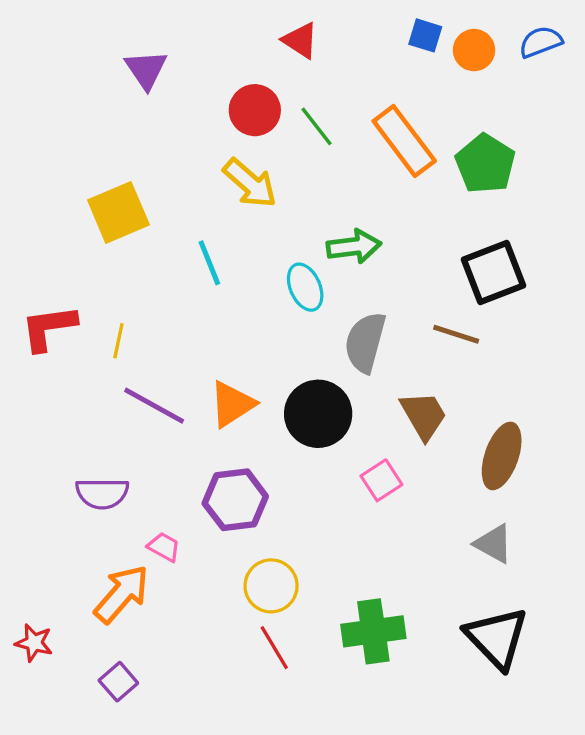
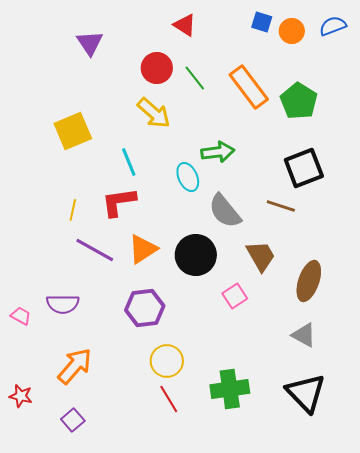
red L-shape: (49, 328) -> (119, 202), moved
gray semicircle: (365, 342) -> (225, 211), turned -54
pink trapezoid: (164, 547) -> (21, 316), moved

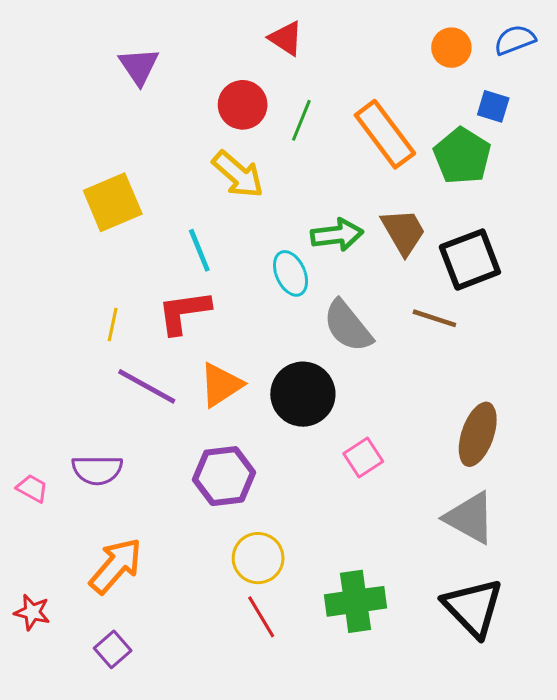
blue square: (262, 22) -> (493, 106), moved
green line: (195, 78) -> (301, 120), turned 60
brown trapezoid: (261, 256) -> (403, 232), moved
gray triangle: (304, 335) -> (470, 518), size x1.4

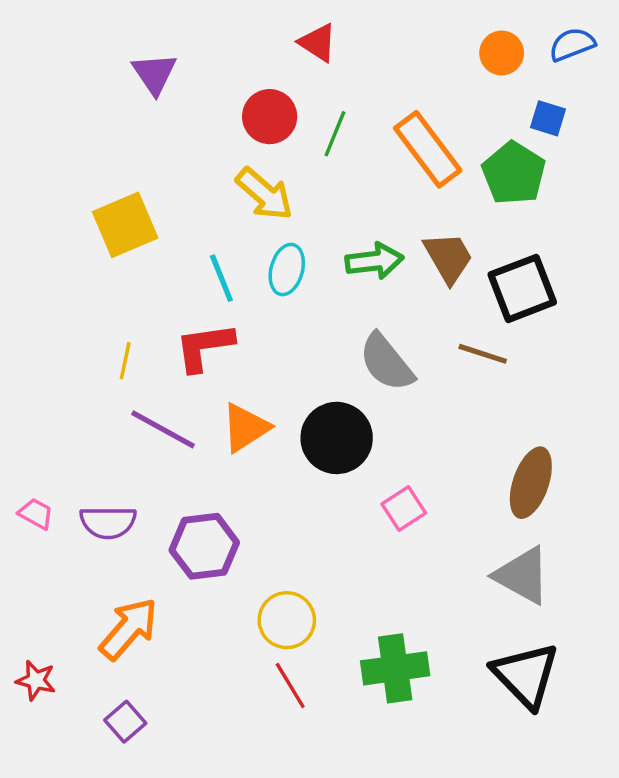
cyan ellipse: (291, 273) -> (287, 270), moved, turned 39
purple hexagon: (224, 476) -> (204, 546), moved
pink trapezoid: (32, 488) -> (36, 514), moved

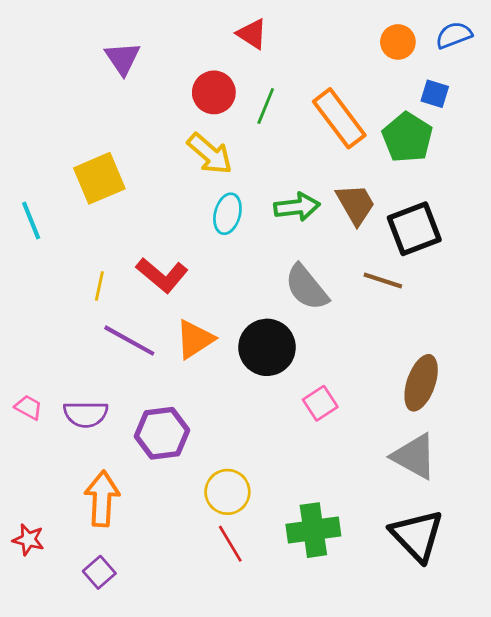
cyan line: (221, 278) -> (31, 221), moved
red L-shape: (204, 347) -> (162, 275), turned -132
orange arrow: (129, 629) -> (102, 499), turned -38

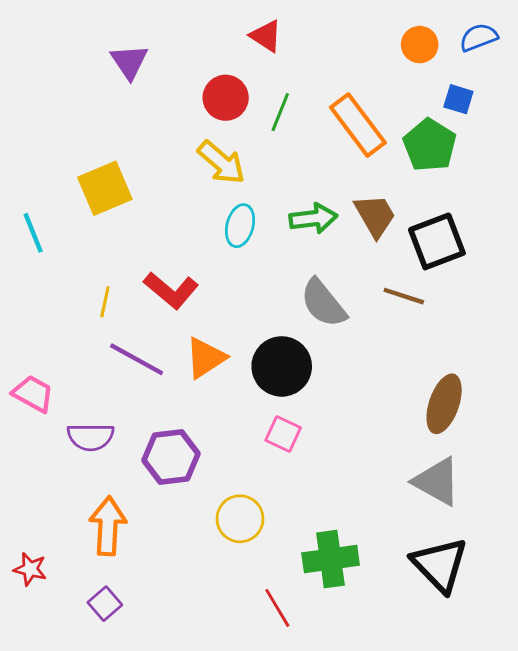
pink square: (320, 403) -> (283, 434), moved, turned -32
pink trapezoid: (28, 407) -> (33, 394), moved, size x1.4
red line: (230, 544) -> (277, 608), moved

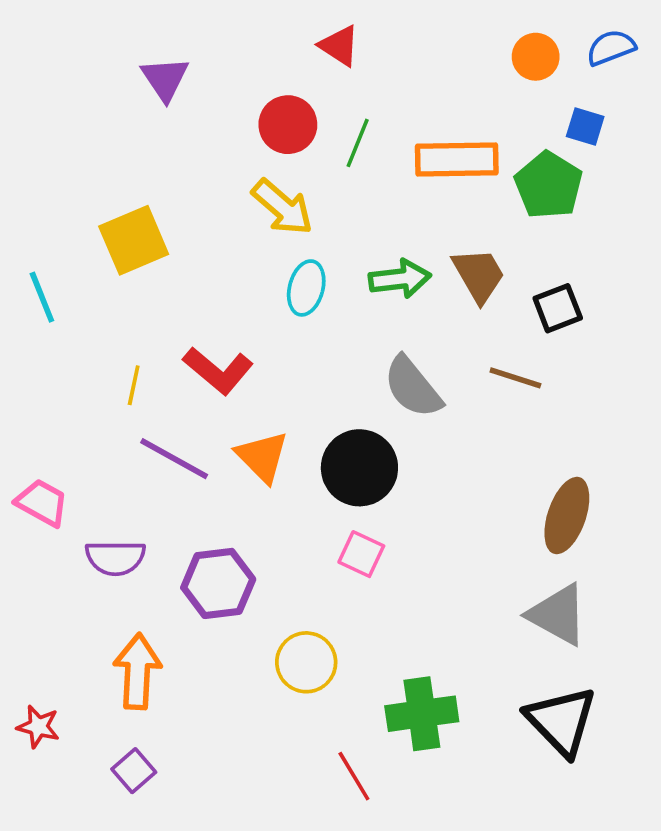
orange rectangle: (358, 125) -> (457, 159), turned -54
black square: (437, 241) -> (558, 308), size x0.7
orange triangle: (206, 358) -> (262, 457), turned -42

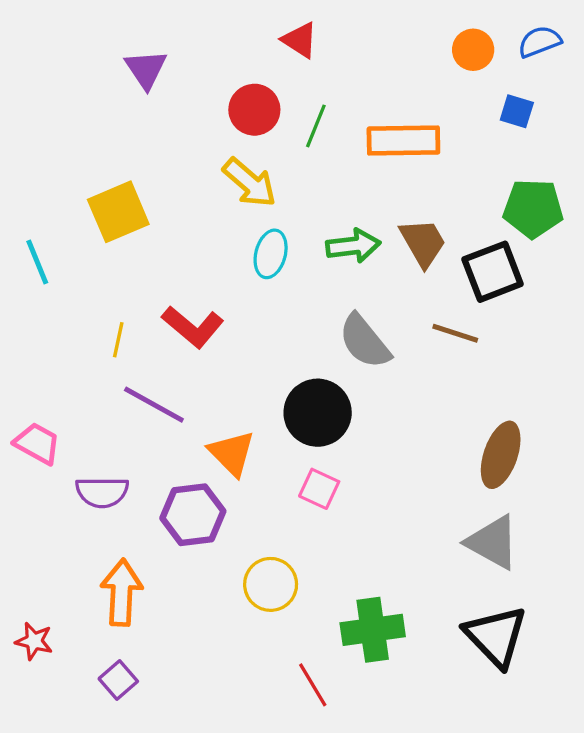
green pentagon: (548, 185) -> (533, 209), moved, turned -30
black square: (558, 308) -> (493, 272), size x1.4
orange triangle: (262, 457) -> (232, 453), moved

